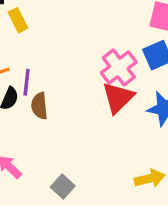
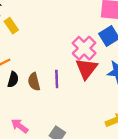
purple line: (27, 82) -> (57, 79), moved

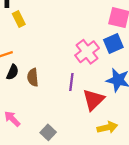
red triangle: (86, 69) -> (93, 100), moved
purple line: (57, 79) -> (71, 82), moved

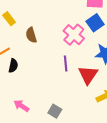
brown semicircle: (33, 77) -> (31, 35), moved

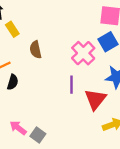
gray square: (55, 111) -> (38, 135), moved

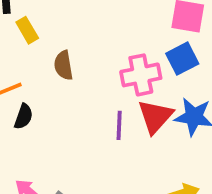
pink cross: (83, 53) -> (141, 75), turned 30
red triangle: (95, 99) -> (155, 116), moved

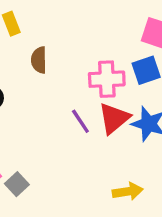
purple line: (119, 125) -> (80, 121), turned -45

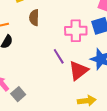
red triangle: (114, 118) -> (78, 70), moved

